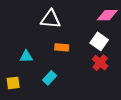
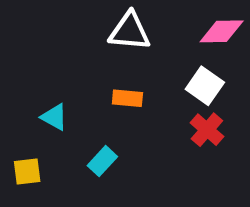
white triangle: (51, 19) -> (130, 31), moved
cyan triangle: (26, 57) -> (54, 117), turned 32

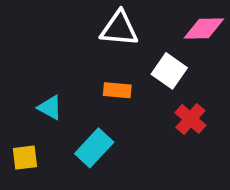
white square: (205, 86) -> (169, 71), moved
cyan rectangle: (102, 161) -> (94, 148), size x1.4

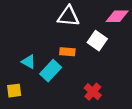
red cross: (190, 119) -> (93, 92), moved
cyan rectangle: (94, 148) -> (51, 71), moved

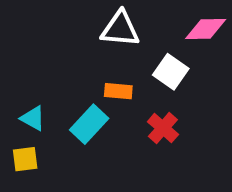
cyan triangle: (29, 62) -> (33, 118), moved
red cross: (93, 92) -> (163, 128), moved

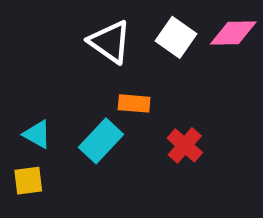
white triangle: (120, 29) -> (110, 42), moved, turned 30
white square: (171, 72) -> (176, 37), moved

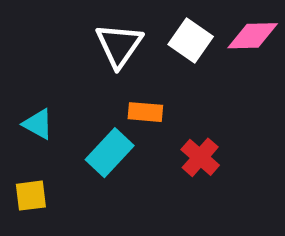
white triangle: (110, 42) -> (119, 45), turned 30
cyan triangle: (37, 134) -> (38, 124), moved

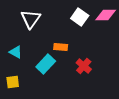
white triangle: (119, 45) -> (31, 19), moved

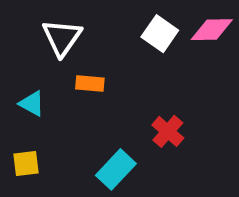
orange rectangle: (61, 47) -> (90, 84), moved
cyan rectangle: (46, 64) -> (116, 169), moved

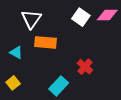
orange rectangle: (90, 84) -> (45, 42), size x1.5
yellow square: (26, 163) -> (13, 83), turned -32

